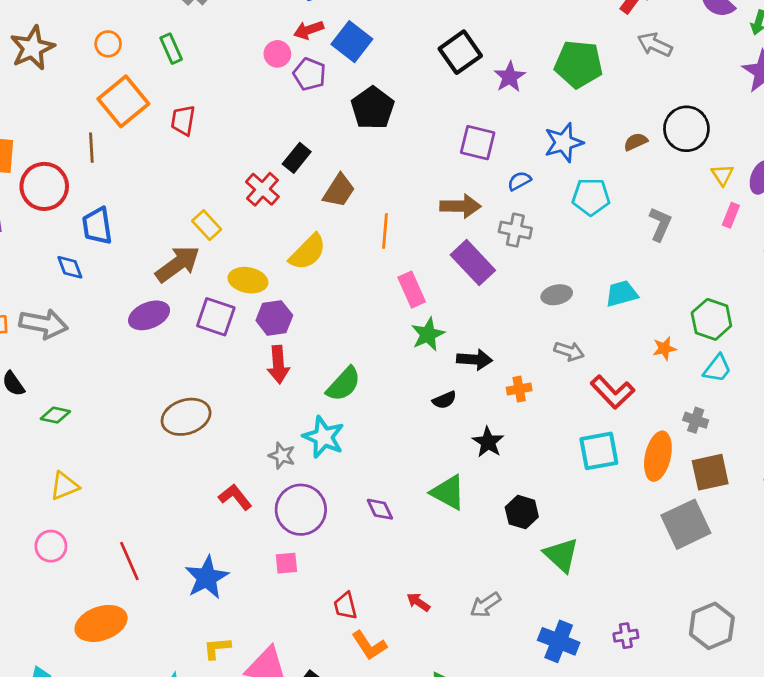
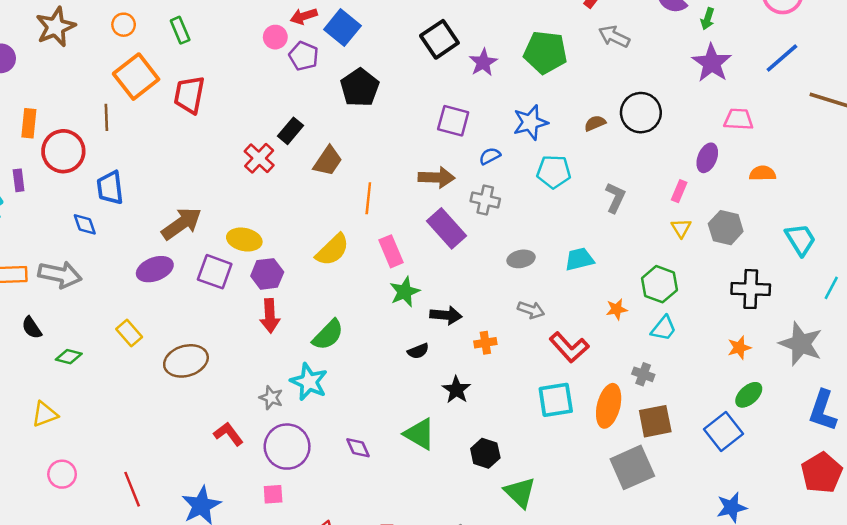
red trapezoid: (183, 120) -> (189, 95), size x1.4
yellow triangle: (722, 175) -> (681, 228), moved
yellow rectangle: (207, 225) -> (129, 333), moved
yellow semicircle: (308, 252) -> (332, 250), moved
yellow triangle: (64, 486) -> (45, 414), moved

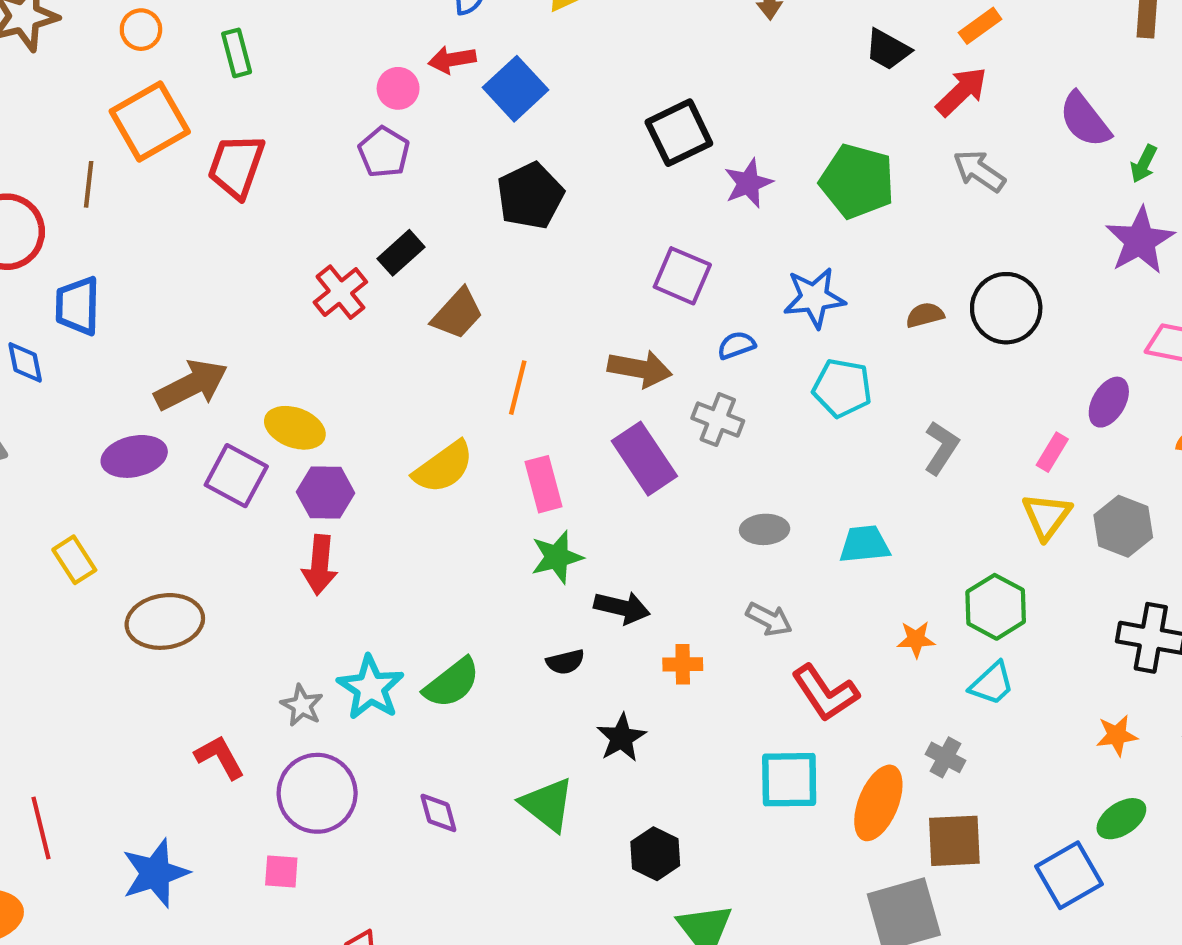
purple pentagon: (304, 56) -> (384, 152), moved
yellow triangle: (681, 228) -> (1047, 516), size x1.4
green semicircle: (328, 335) -> (452, 683), moved

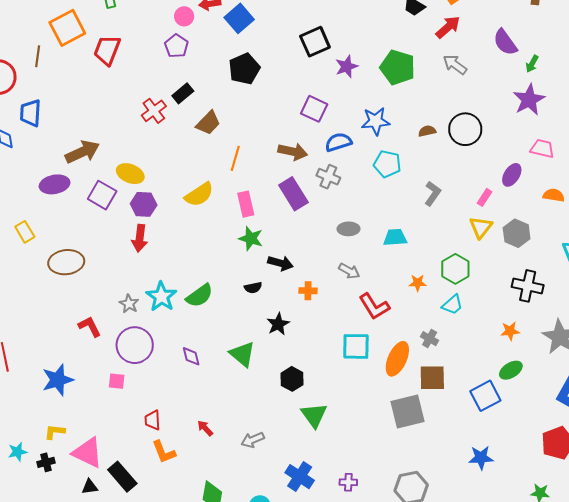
blue semicircle: (736, 345) -> (338, 142), size x1.5
green star: (557, 557) -> (251, 238), turned 30

